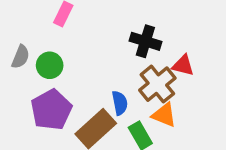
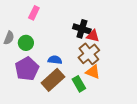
red triangle: (183, 65) -> (93, 36), moved
blue semicircle: (120, 103) -> (55, 60), moved, turned -72

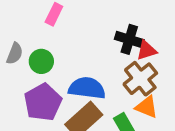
red triangle: (93, 36) -> (147, 50), turned -32
blue semicircle: (55, 60) -> (87, 88), size x1.6

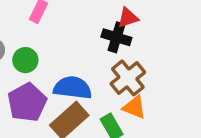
red triangle: (147, 50) -> (128, 18), moved

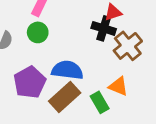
green circle: (25, 60) -> (38, 32), moved
brown cross: (128, 78) -> (128, 46), moved

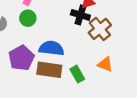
orange triangle: (118, 86) -> (105, 64), moved
brown rectangle: (65, 97) -> (49, 70), turned 50

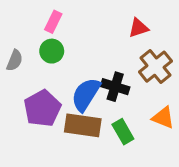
black cross: (80, 15) -> (115, 87), moved
blue semicircle: (51, 48) -> (86, 94), turned -65

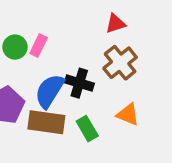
pink rectangle: (53, 22) -> (39, 45), moved
red triangle: (138, 28) -> (115, 24), moved

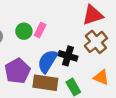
red triangle: (115, 24) -> (93, 15), size x1.5

